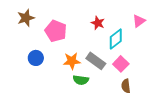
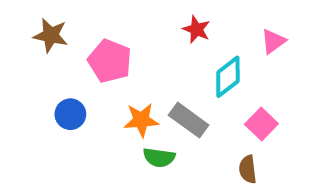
brown star: (26, 18) -> (51, 35), turned 30
red star: (98, 23) -> (196, 29), moved
pink square: (121, 64) -> (261, 124), moved

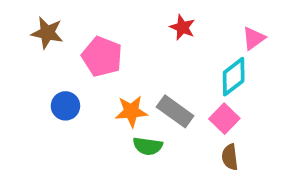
cyan diamond: (228, 77) -> (234, 77), moved
pink square: (261, 124) -> (224, 119), moved

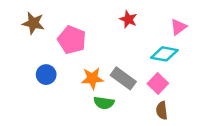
cyan diamond: (234, 77) -> (164, 54), turned 48

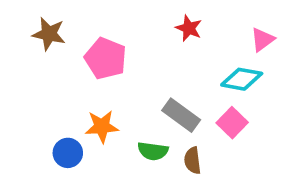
blue circle: (46, 75) -> (68, 153), moved
orange star: (92, 78) -> (102, 126), moved
brown semicircle: (162, 111) -> (193, 160), moved

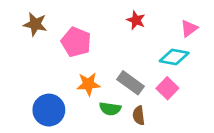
orange star: (102, 126) -> (88, 84), moved
blue circle: (68, 153) -> (49, 110), size x1.5

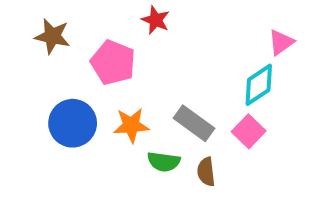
red star: (136, 20) -> (156, 20), moved
cyan diamond: (174, 57) -> (259, 85), turned -44
blue circle: (49, 110) -> (73, 123), moved

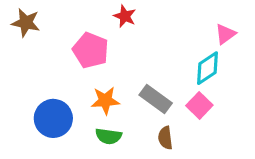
brown star: (52, 36) -> (26, 23), moved
blue circle: (73, 123) -> (53, 118), moved
green semicircle: (164, 162) -> (109, 136), moved

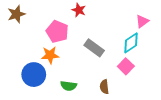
brown star: (26, 23) -> (16, 14), turned -30
gray rectangle: (156, 99) -> (94, 48), moved
orange star: (105, 101) -> (50, 55), moved

